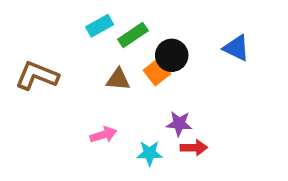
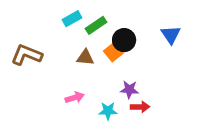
blue triangle: (236, 48) -> (171, 35), turned 30

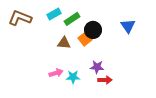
brown L-shape: (27, 55) -> (20, 18), moved
cyan star: (108, 111) -> (73, 77), moved

